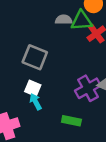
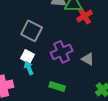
purple cross: (88, 88) -> (62, 52), moved

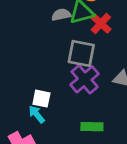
gray square: (32, 31) -> (81, 54), moved
cyan arrow: (29, 68) -> (37, 114), moved

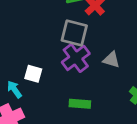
cyan arrow: (37, 114) -> (14, 89), moved

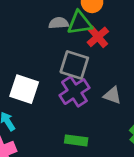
white square: (33, 74) -> (24, 89), moved, size x1.5

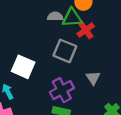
purple cross: (74, 92) -> (62, 90), moved
gray triangle: (112, 95) -> (93, 78), turned 32

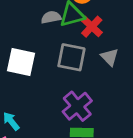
white square: (23, 67) -> (21, 62), moved
gray triangle: (93, 78) -> (110, 57), moved

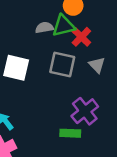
purple cross: (77, 106) -> (85, 111), moved

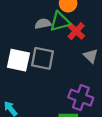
gray square: (62, 64) -> (43, 58), moved
purple cross: (85, 111) -> (81, 98), turned -30

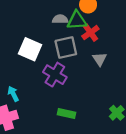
gray square: (43, 58) -> (66, 48), moved, turned -35
purple cross: (81, 98) -> (55, 75), moved

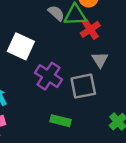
gray semicircle: (60, 19) -> (56, 13), turned 40
gray square: (66, 48) -> (83, 86), moved

